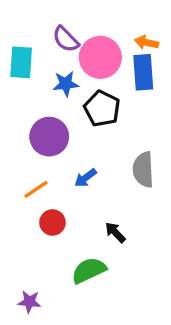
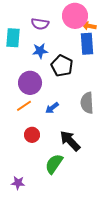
purple semicircle: (66, 39) -> (40, 24), turned -36
pink circle: (100, 57) -> (75, 16), moved
orange line: (36, 189) -> (24, 106), moved
black arrow: (115, 232) -> (70, 141), size x1.6
green semicircle: (89, 270) -> (54, 164), turned -30

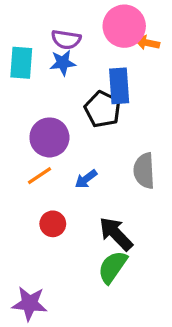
blue rectangle: (87, 44) -> (119, 86), moved
blue star: (40, 51) -> (63, 63), moved
green semicircle: (54, 164) -> (113, 267), moved
purple star: (18, 183) -> (30, 304), size x1.5

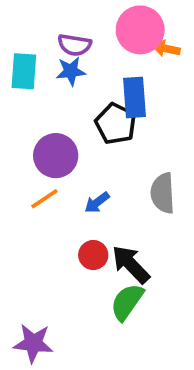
red circle: (53, 224) -> (93, 255), moved

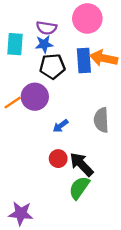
orange arrow: (166, 49) -> (104, 58), moved, size x1.6
black pentagon: (116, 124) -> (52, 66), moved, turned -30
orange line: (44, 199) -> (13, 103), moved

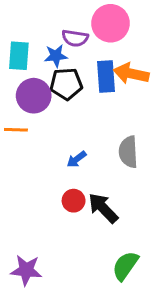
purple semicircle: (46, 28) -> (75, 38), moved
purple circle: (35, 97) -> (34, 96), moved
orange line: (13, 103) -> (16, 130), turned 36
green semicircle: (79, 188) -> (125, 266), moved

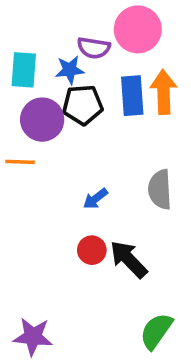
orange arrow: (131, 74) -> (164, 92), turned 76

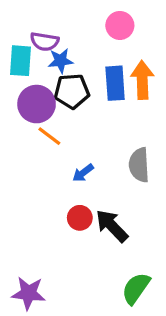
pink circle: (138, 29) -> (120, 25), size x0.7
purple semicircle: (94, 48) -> (45, 41), moved
orange line: (20, 162) -> (49, 136), moved, turned 35

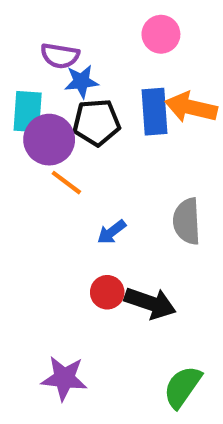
cyan rectangle: (20, 61) -> (28, 112), moved
orange arrow: (142, 80) -> (191, 107), turned -75
black arrow: (112, 226) -> (150, 303), turned 153
purple star: (28, 293) -> (64, 378), moved

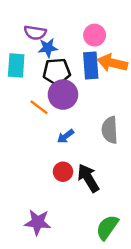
pink circle: (161, 34) -> (95, 35), moved
purple circle: (49, 140) -> (63, 95), moved
black arrow: (150, 303) -> (88, 178), turned -140

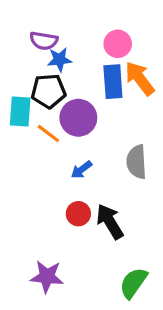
orange arrow: (112, 63) -> (140, 78), turned 40
cyan rectangle: (16, 65) -> (20, 111), moved
black pentagon: (57, 72) -> (48, 91), moved

